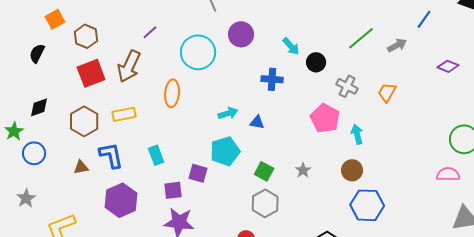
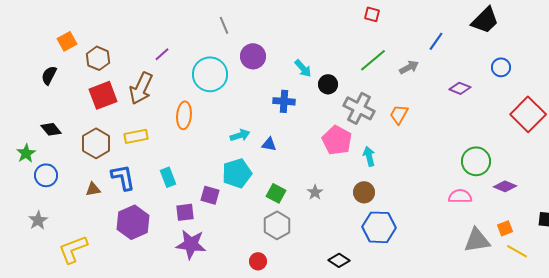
gray cross: (347, 86) -> (359, 108), size x1.4
black diamond: (39, 107) -> (51, 129), turned 70

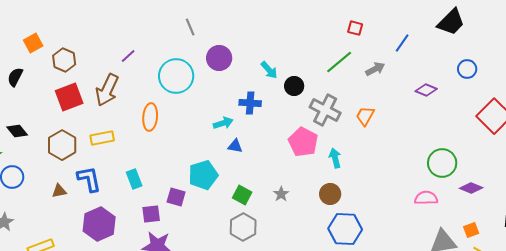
red square: (372, 14) -> (355, 28), moved
cyan arrow: (240, 135) -> (223, 123), moved

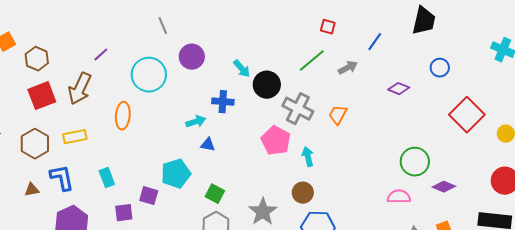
black trapezoid: (451, 22) -> (424, 21), turned -32
black circle: (294, 86) -> (267, 85), size x1.4
gray star: (281, 194) -> (263, 212), moved, size x1.8

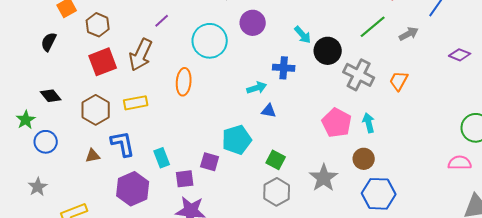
pink pentagon: (276, 141) -> (337, 123), moved
cyan rectangle: (107, 178) -> (162, 158), moved

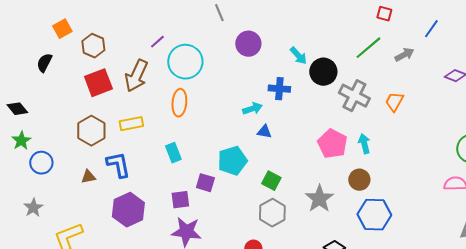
cyan circle: (210, 41) -> (185, 62), moved
black diamond: (51, 96) -> (17, 109), moved
cyan rectangle: (162, 158) -> (173, 153), moved

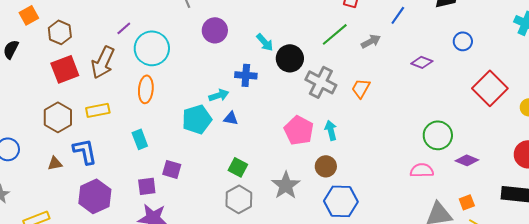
cyan pentagon: (232, 161) -> (197, 119), moved

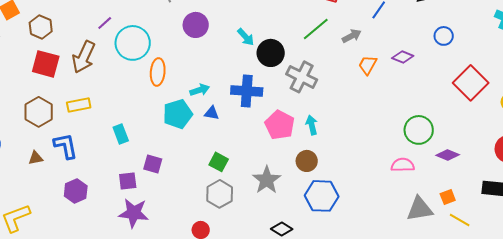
red square: (65, 69) -> (46, 64), turned 36
blue cross: (246, 75) -> (247, 91), moved, size x1.4
orange trapezoid: (361, 88) -> (368, 65), moved
orange ellipse: (146, 89) -> (158, 72), moved
purple hexagon: (95, 196) -> (76, 191), size x0.7

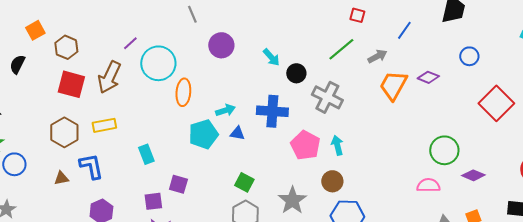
black circle: (271, 53) -> (296, 73), size x0.7
orange trapezoid: (368, 65) -> (393, 85), size x1.5

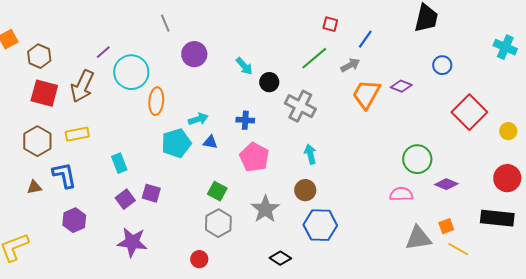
blue line: (404, 30) -> (365, 39), moved
blue cross: (272, 111) -> (245, 120), size x0.6
pink pentagon: (305, 145) -> (254, 157), moved
purple square: (153, 201) -> (125, 199), moved, turned -30

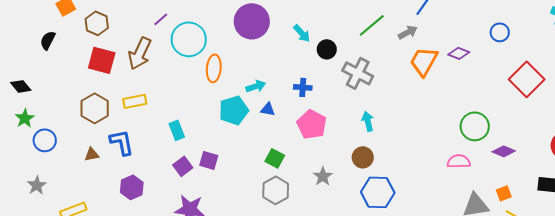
purple circle: (194, 54) -> (252, 21), size x1.4
gray star: (265, 209) -> (323, 176), size x0.7

